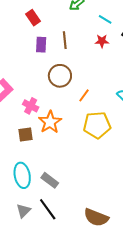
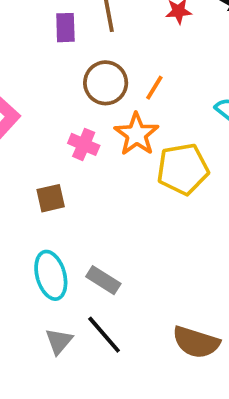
orange line: (84, 95) -> (154, 88), moved
pink cross: (31, 106) -> (84, 144), moved
orange star: (50, 122) -> (136, 134), moved

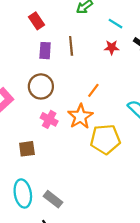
brown circle: (106, 83) -> (41, 86), moved

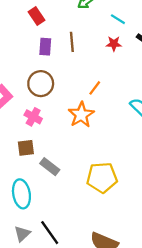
pink cross: (49, 119) -> (33, 117), moved
yellow pentagon: (105, 139) -> (102, 178), moved
gray rectangle: (53, 199) -> (50, 167), moved

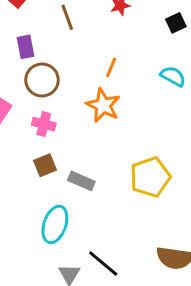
purple rectangle: (45, 47) -> (25, 47), moved
cyan ellipse: (21, 194) -> (55, 224), turned 44

